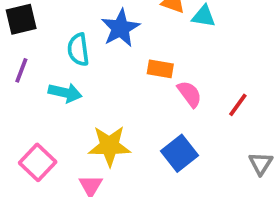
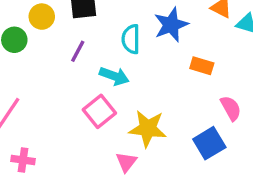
pink semicircle: (190, 94) -> (231, 108), moved
pink square: (38, 162) -> (99, 111), moved

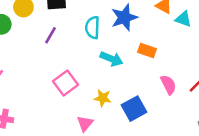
cyan arrow: (114, 76) -> (111, 59), moved
yellow star: (148, 129) -> (103, 98), size x0.6
blue square: (209, 143) -> (134, 109), moved

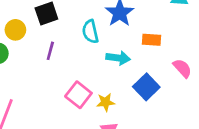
yellow star: (103, 98) -> (106, 102), moved
blue square: (134, 109) -> (146, 87), moved

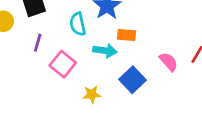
orange rectangle: (152, 40) -> (127, 35), moved
pink square: (78, 95) -> (63, 64), moved

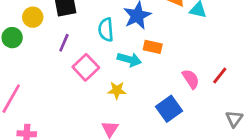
blue square: (132, 80) -> (169, 109), moved
yellow star: (92, 94) -> (117, 90), moved

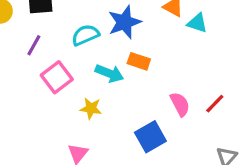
cyan semicircle: (106, 30) -> (85, 35), turned 65

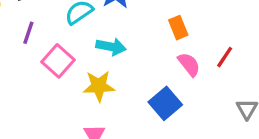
orange rectangle: (139, 61) -> (178, 28), moved, turned 60
yellow star: (91, 108) -> (99, 86), size x1.4

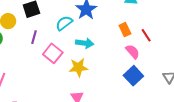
red line: (225, 57) -> (146, 35), moved, turned -64
blue square: (165, 103) -> (133, 76), moved

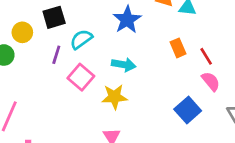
cyan semicircle: (64, 23) -> (81, 39), moved
pink semicircle: (133, 52) -> (211, 81), moved

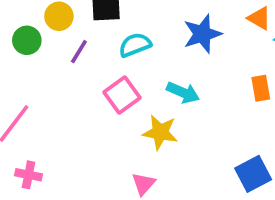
purple line: (56, 55) -> (79, 52), moved

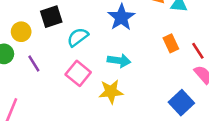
purple line: (79, 52) -> (34, 63), moved, turned -48

